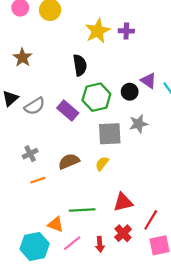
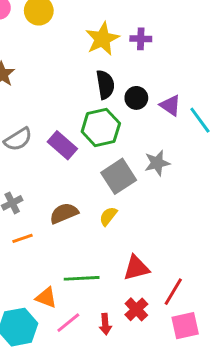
black semicircle: (80, 65) -> (105, 85), moved
black circle: (130, 92) -> (136, 98), moved
gray square: (110, 134) -> (119, 176), turned -30

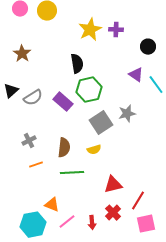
black semicircle: (105, 85) -> (77, 64), moved
black circle: (136, 98) -> (148, 47), moved
brown semicircle: (64, 213) -> (64, 148), turned 120
yellow semicircle: (108, 216) -> (94, 150), turned -144
green line: (82, 278) -> (72, 173), moved

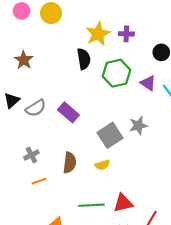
black semicircle: (77, 64) -> (84, 59), moved
green hexagon: (89, 90) -> (117, 73), moved
green line: (72, 173) -> (91, 205), moved

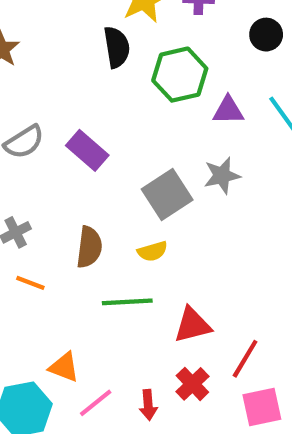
purple triangle: (148, 83) -> (228, 110), moved, turned -35
orange line: (39, 181) -> (30, 283), turned 40
green line: (91, 205) -> (127, 302), moved

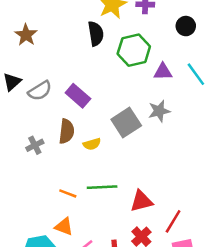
brown semicircle: (89, 247) -> (67, 131), moved
yellow semicircle: (152, 251) -> (92, 144), moved
orange line: (30, 283) -> (68, 193), moved

